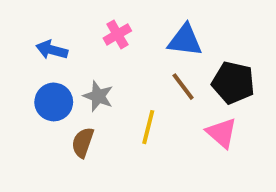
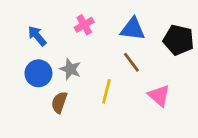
blue arrow: (52, 50) -> (37, 36), turned 35
black pentagon: (233, 83) -> (178, 40), moved

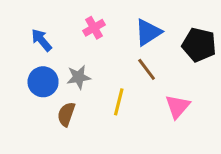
blue triangle: (133, 29) -> (148, 32), turned -40
gray star: (70, 69) -> (79, 77), turned -30
pink triangle: (159, 95) -> (177, 107), turned 30

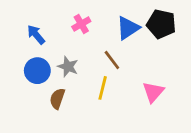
black pentagon: (199, 45) -> (161, 24), moved
brown line: (147, 69) -> (112, 60), moved
gray star: (79, 77) -> (68, 67), turned 30

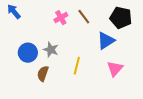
blue triangle: (128, 28) -> (106, 41), moved
blue arrow: (36, 35) -> (14, 12), moved
brown line: (112, 60) -> (84, 17), moved

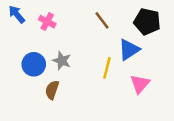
pink cross: (61, 18) -> (47, 22), moved, turned -32
yellow line: (77, 66) -> (107, 68), moved

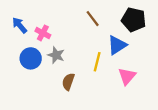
blue arrow: (17, 14) -> (20, 25), moved
pink cross: (47, 22) -> (43, 33), moved
brown semicircle: (52, 90) -> (68, 82), moved

